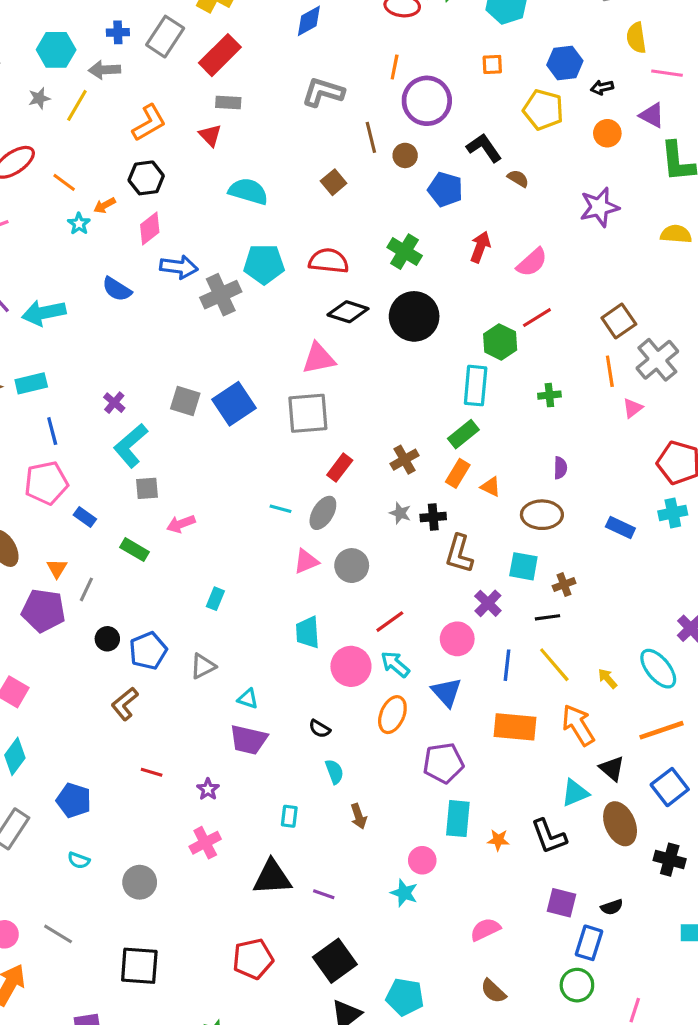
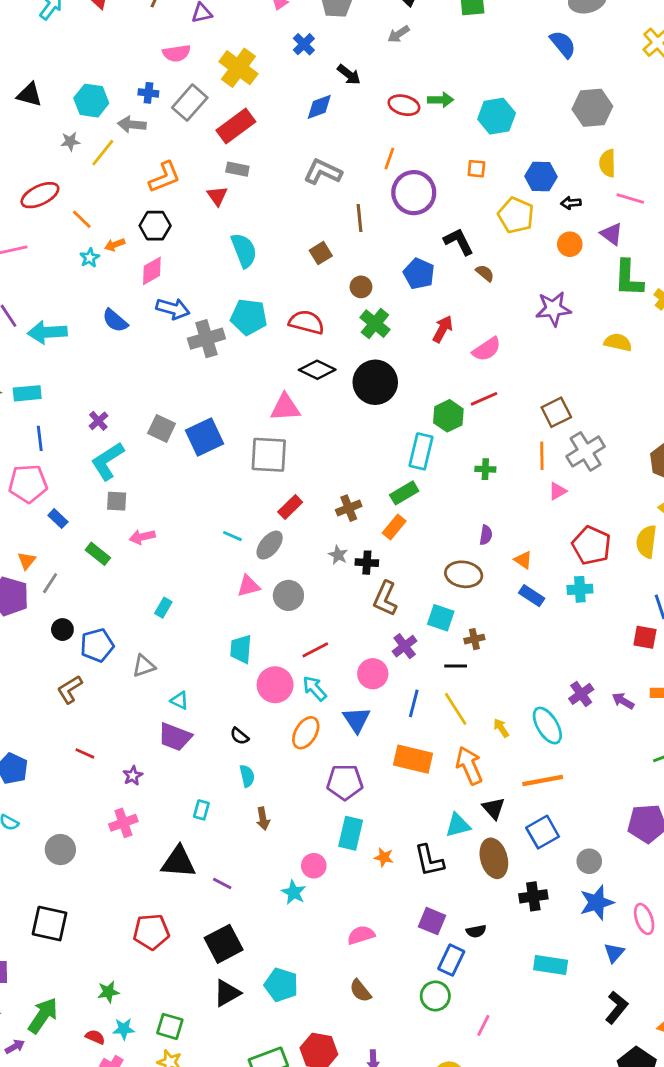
brown circle: (405, 155) -> (361, 287), moved
cyan semicircle: (248, 191) -> (244, 250), turned 44
orange triangle: (491, 487) -> (523, 560), moved
black cross: (670, 860) -> (533, 896), turned -32

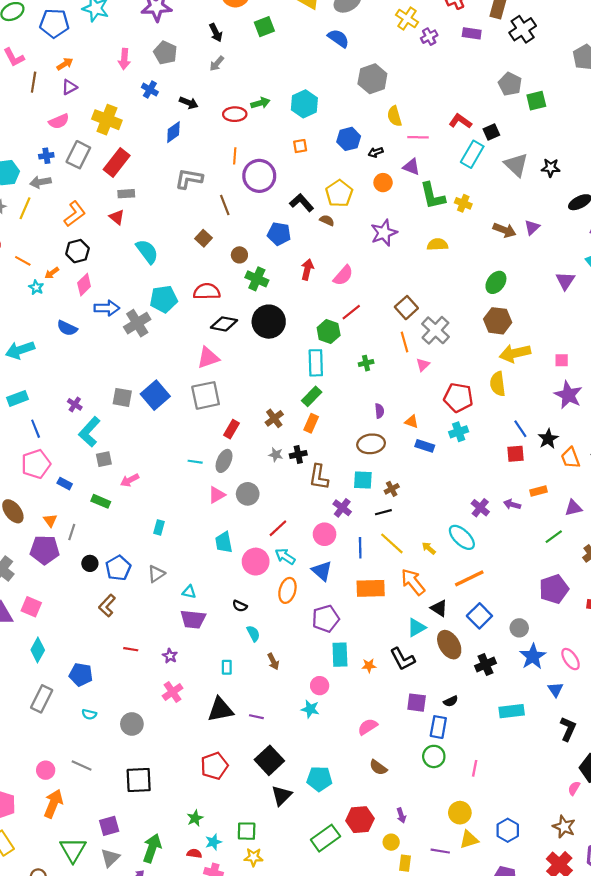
yellow pentagon: (516, 215) -> (339, 193), moved, turned 30

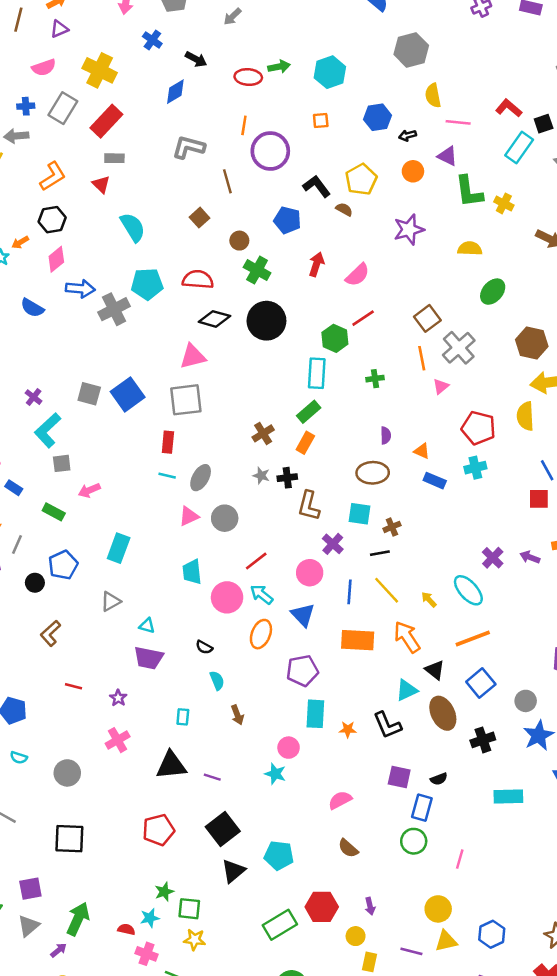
green ellipse: (496, 282) -> (493, 292), moved
red rectangle: (231, 429) -> (168, 442), moved, turned -30
cyan rectangle: (159, 527) -> (119, 548), size x1.6
blue pentagon: (118, 568) -> (63, 565), moved
green star: (195, 818) -> (164, 892), moved

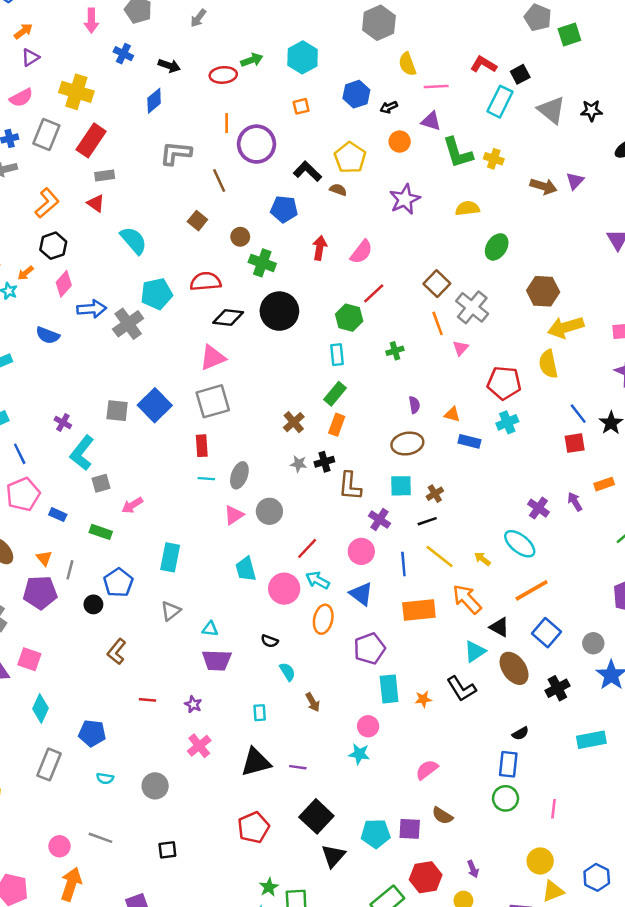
cyan rectangle: (317, 373) -> (337, 355), size x0.7
purple arrow: (530, 557) -> (575, 502), turned 48
purple square: (399, 777) -> (410, 829), moved
black square: (69, 839) -> (167, 850), size x0.6

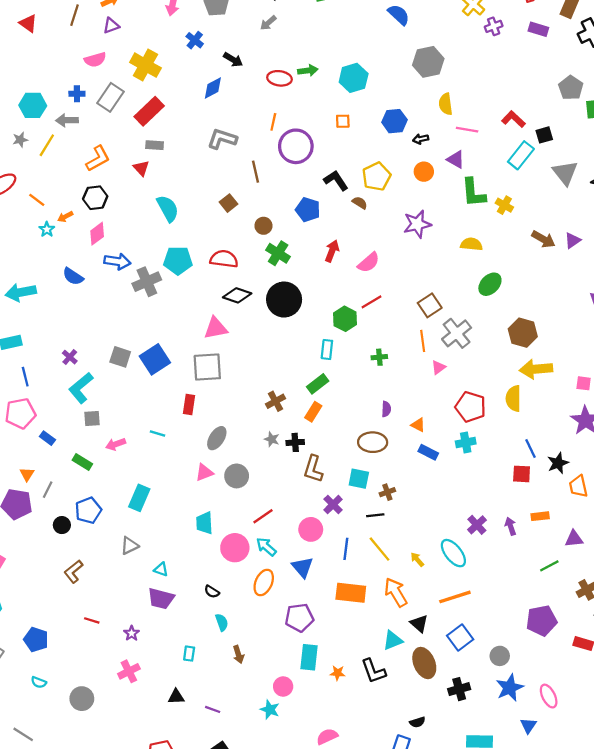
cyan line: (206, 479) -> (158, 434), moved
black triangle: (256, 762) -> (176, 697), size x0.6

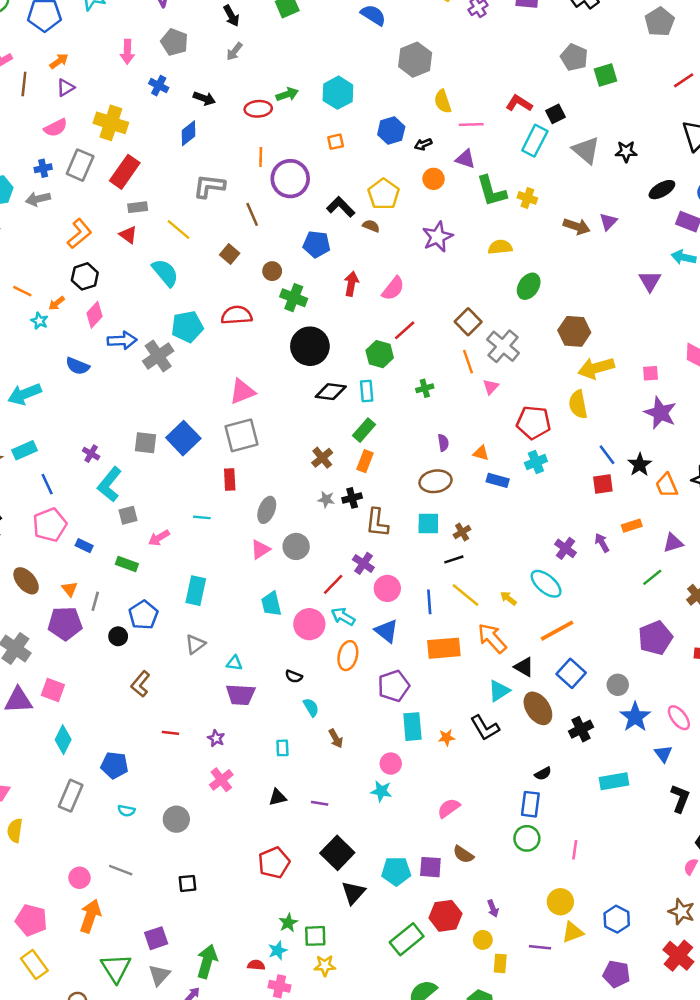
yellow line: (47, 145) -> (178, 230), moved, turned -70
black diamond: (237, 295) -> (331, 392), moved
purple cross: (333, 505) -> (363, 563), moved

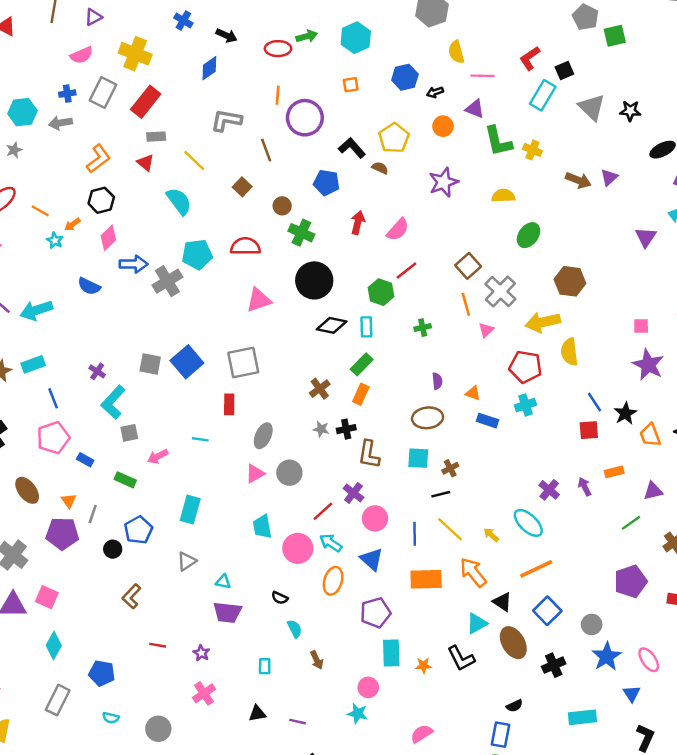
red L-shape: (519, 103) -> (530, 58), turned -70
yellow arrow: (596, 368) -> (543, 322), moved
pink triangle: (242, 392) -> (259, 300), moved

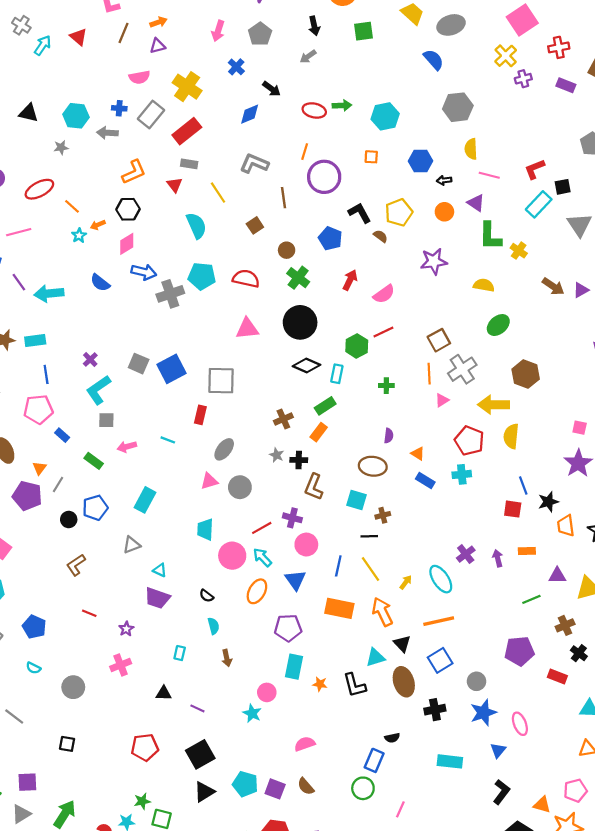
purple cross: (353, 493) -> (292, 518), turned -36
yellow arrow: (491, 535) -> (406, 582), turned 72

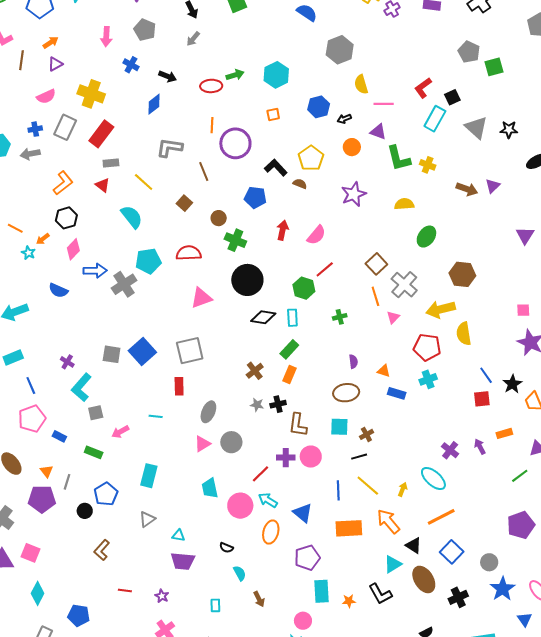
pink circle: (306, 545) -> (311, 457), moved

